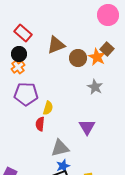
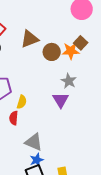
orange star: (97, 57) -> (71, 51), turned -30
purple triangle: (87, 127) -> (61, 100), moved
gray triangle: (60, 148) -> (34, 142), turned 36

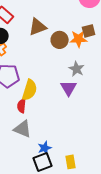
brown square: (81, 43) -> (89, 31), turned 32
yellow semicircle: (22, 102) -> (30, 90), size x1.5
gray triangle: (34, 142) -> (23, 129), moved

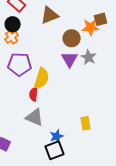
brown circle: (60, 40) -> (72, 38), moved
purple triangle: (69, 88) -> (70, 59), moved
yellow rectangle: (71, 162) -> (86, 123), moved

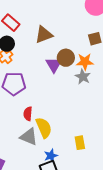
orange star: (91, 27) -> (85, 62), moved
purple triangle: (70, 59) -> (54, 65), moved
yellow semicircle: (42, 78) -> (44, 128), moved, turned -40

